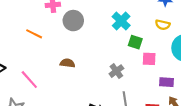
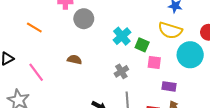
cyan cross: (121, 21) -> (122, 36), moved
yellow semicircle: (163, 25) -> (170, 30), size x1.6
orange line: (34, 34) -> (34, 27), moved

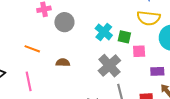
orange line: (34, 27) -> (32, 49), moved
gray cross: (121, 71) -> (109, 66), size x1.6
pink line: (36, 72) -> (29, 81), turned 36

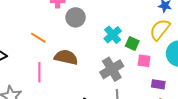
yellow semicircle: (149, 18) -> (160, 30), turned 110
brown semicircle: (63, 63) -> (66, 57), size x1.6
pink line: (29, 81) -> (39, 72), moved

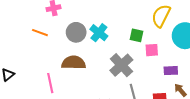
gray circle: (76, 17) -> (76, 32), moved
cyan cross: (113, 35) -> (99, 33), moved
orange line: (38, 38) -> (40, 33), moved

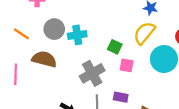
orange line: (40, 33) -> (21, 34), moved
cyan cross: (99, 33) -> (77, 35), turned 30
purple rectangle: (171, 71) -> (121, 97), moved

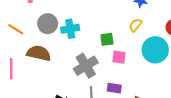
yellow semicircle: (144, 33) -> (135, 25), size x0.6
green square: (115, 47) -> (107, 39), turned -32

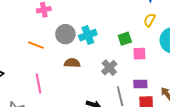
brown semicircle: (39, 53) -> (72, 63), moved, size x0.7
gray cross: (86, 66) -> (109, 68), size x0.7

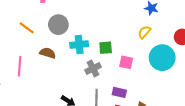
cyan cross: (88, 35) -> (79, 45), moved
green square: (125, 39) -> (106, 48), moved
brown semicircle: (72, 63) -> (48, 53), moved

